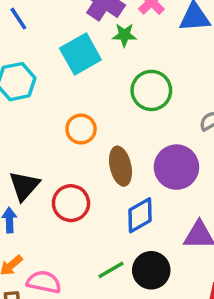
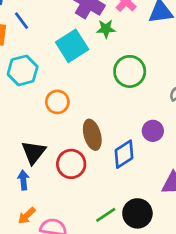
orange circle: (81, 129) -> (57, 102), moved
brown ellipse: (121, 166) -> (92, 135), moved
purple circle: (176, 167) -> (153, 131), size x0.6
blue diamond: (140, 215) -> (124, 154), moved

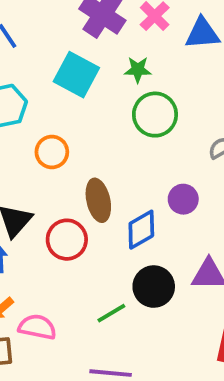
green star: (106, 29) -> (138, 70), moved
cyan square: (72, 46) -> (76, 75), turned -32
black circle: (137, 213) -> (154, 287), moved

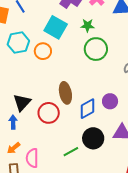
orange circle: (52, 152) -> (43, 51), moved
purple circle: (183, 199) -> (110, 101), moved
pink semicircle: (37, 327) -> (32, 158), turned -102

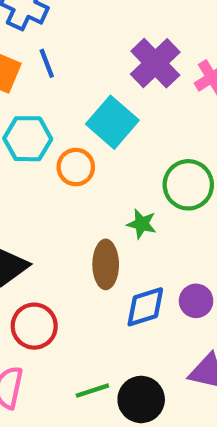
green star: (87, 25) -> (142, 224), moved
red circle: (49, 113) -> (34, 326), moved
black circle: (93, 138) -> (141, 399), moved

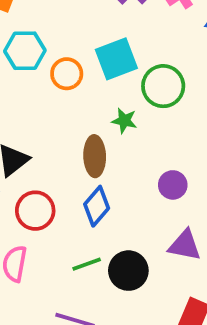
cyan square: (112, 122) -> (116, 59), moved, turned 30
blue diamond: (145, 307) -> (97, 206), moved, turned -30

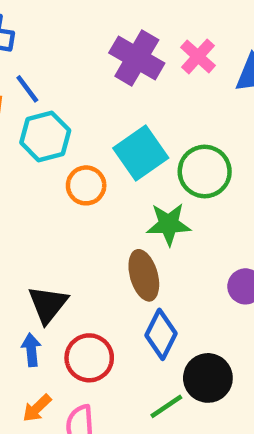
cyan hexagon: (25, 51) -> (45, 136), moved
green star: (124, 121) -> (169, 224), size x1.4
black circle: (128, 271) -> (208, 378), moved

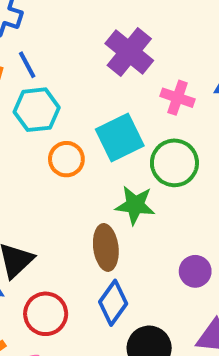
pink cross: (198, 56) -> (178, 98), moved, turned -32

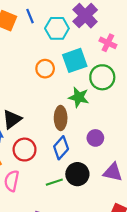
cyan hexagon: (37, 110) -> (57, 28), moved
purple circle: (195, 271) -> (95, 138), moved

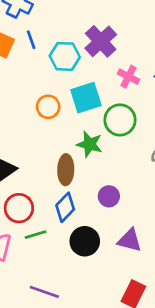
green line: (54, 182) -> (36, 235), moved

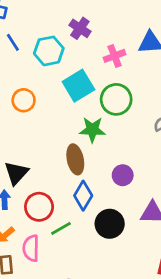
purple cross: (101, 41) -> (80, 28), size x0.7
pink cross: (128, 77) -> (115, 56), turned -35
orange circle: (48, 107) -> (24, 100), moved

